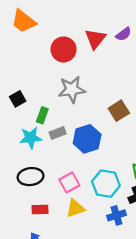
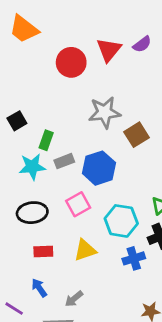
gray star: (72, 89) -> (105, 112), moved
pink square: (69, 182) -> (78, 204), moved

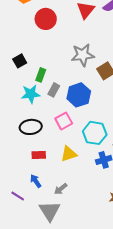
red circle: (71, 62) -> (46, 19), moved
gray rectangle: (64, 161) -> (54, 90), turned -40

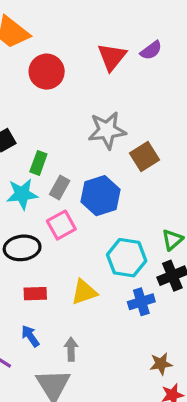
pink square: (64, 121) -> (61, 225), moved
gray arrow: (61, 189) -> (71, 349), turned 128

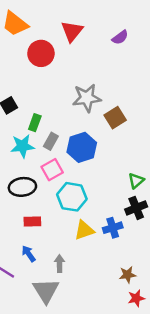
red triangle: (112, 57) -> (72, 31), moved
cyan hexagon: (127, 258) -> (72, 197), moved
yellow triangle: (84, 292) -> (84, 230), moved

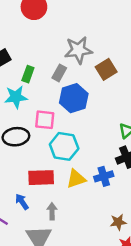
gray rectangle: (51, 141) -> (59, 73), moved
pink square: (52, 170) -> (45, 120), turned 35
red rectangle: (32, 222) -> (41, 178), moved, size x1.5

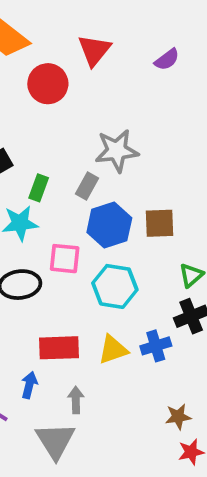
brown square: (106, 69) -> (159, 223), moved, turned 30
cyan hexagon: (64, 146) -> (115, 286), moved
blue arrow: (22, 202) -> (29, 385), turned 49

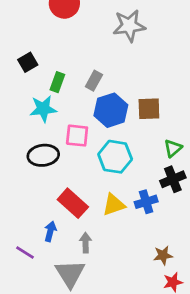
gray star: (117, 151) -> (129, 26), moved
red rectangle: (59, 348) -> (73, 203), turned 44

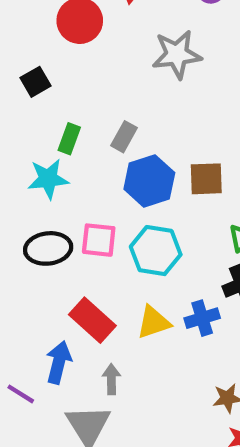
black square: (28, 62) -> (35, 82), moved
pink square: (77, 136) -> (99, 240), moved
blue arrow: (50, 231) -> (59, 362), size x1.4

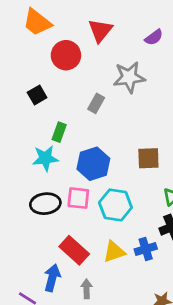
gray rectangle: (124, 137) -> (96, 103), moved
blue hexagon: (149, 181) -> (93, 164), moved

